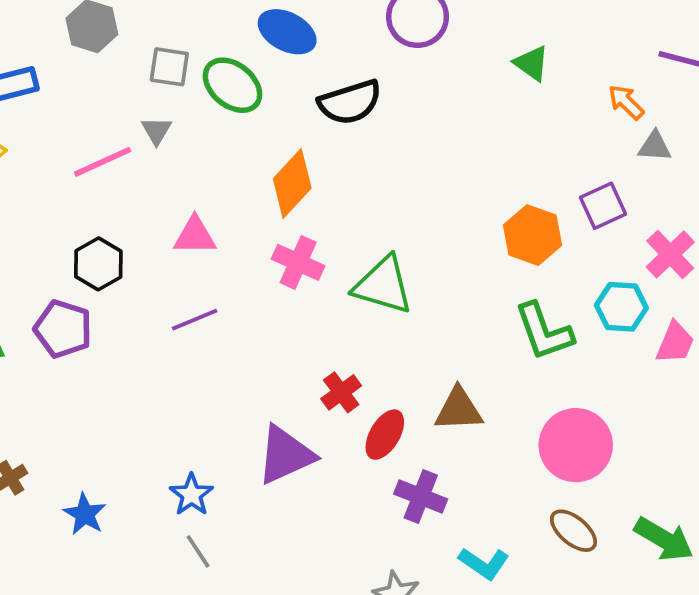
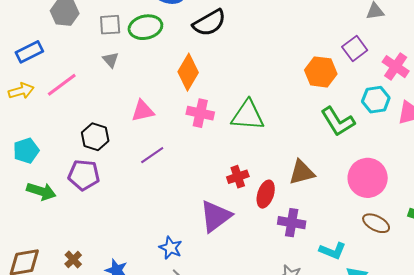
green ellipse: (233, 85) -> (145, 27), turned -40
pink line: (103, 162) -> (62, 85), moved
red cross: (341, 392) -> (238, 177), turned 30

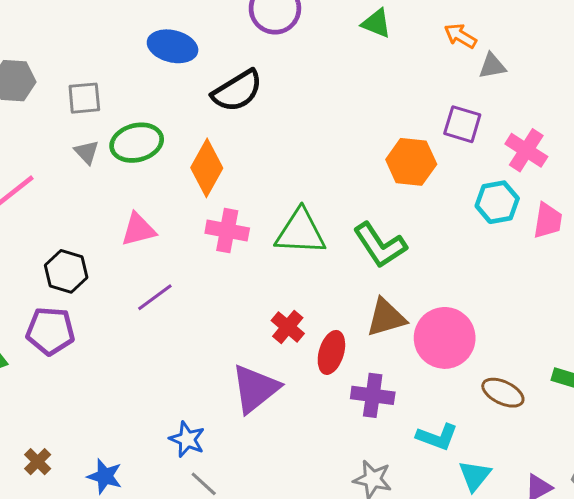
green ellipse: (145, 27) -> (137, 143), moved
purple square: (355, 48) -> (462, 124), turned -35
green L-shape: (338, 122) -> (380, 245), moved
red cross: (238, 177) -> (288, 327), turned -30
pink circle: (368, 178) -> (445, 338), moved

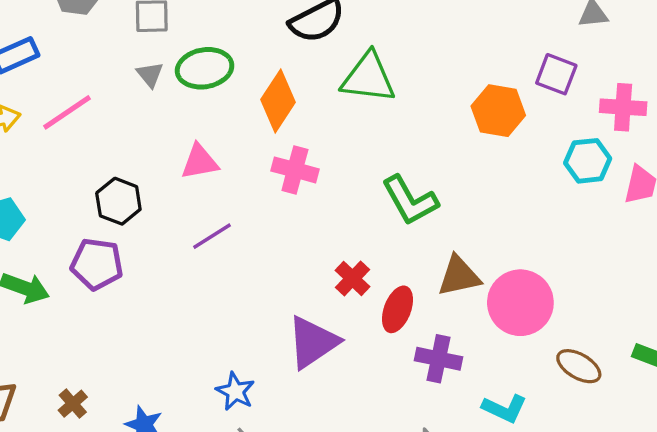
pink cross: (526, 150) -> (623, 107), turned -33
green triangle: (300, 232) -> (368, 78), moved
green L-shape: (380, 245) -> (410, 200), moved

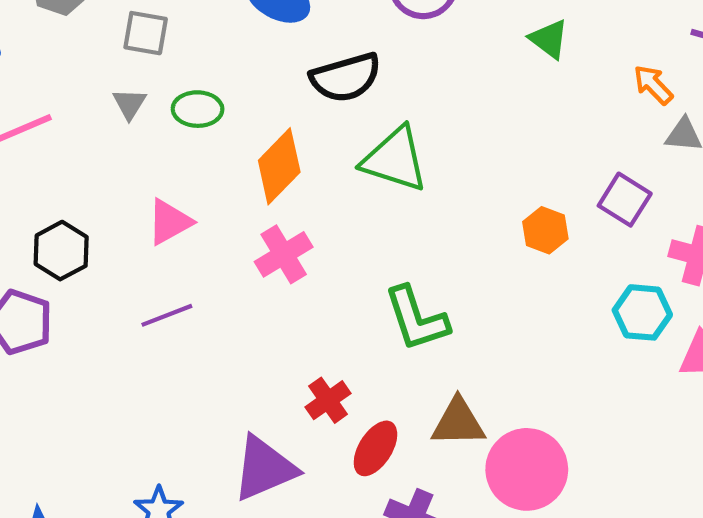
green ellipse: (205, 68) -> (198, 109), size x0.7
orange hexagon: (498, 111) -> (545, 230), size x0.7
pink triangle: (200, 162) -> (169, 222), turned -30
pink cross: (295, 170) -> (284, 254), turned 33

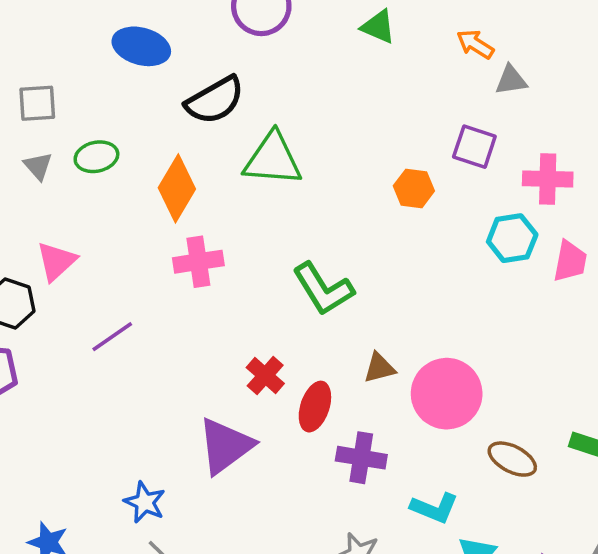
pink triangle: (169, 222) -> (56, 261), moved
pink cross: (284, 254) -> (198, 262), turned 36
brown triangle: (458, 422) -> (379, 368), size x0.7

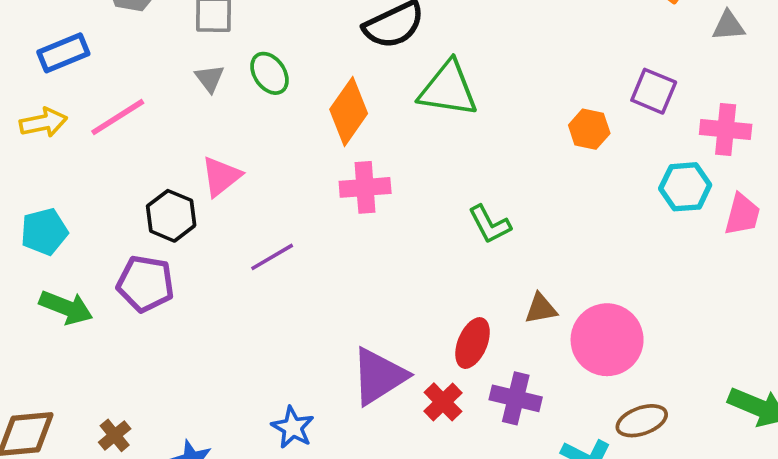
gray triangle: (511, 80) -> (728, 26), moved
green ellipse: (96, 157) -> (269, 73), turned 63
green L-shape: (323, 289) -> (490, 224), size x0.7
red cross: (265, 375) -> (443, 402), moved
brown ellipse: (512, 459) -> (642, 421), moved, turned -51

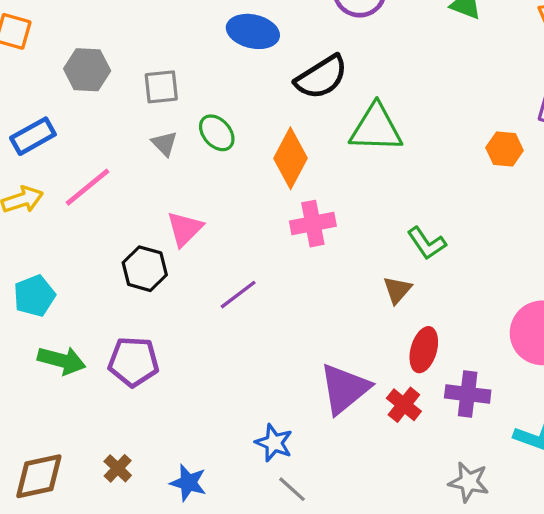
purple pentagon: (145, 284) -> (134, 362), moved
brown triangle: (541, 309) -> (397, 290), moved, turned -32

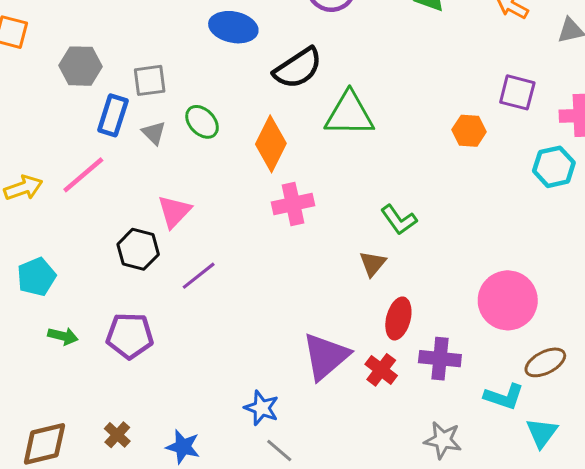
blue rectangle: (33, 136) -> (113, 115), moved, turned -42
purple line: (238, 295) -> (199, 276), moved
green arrow: (62, 360) -> (63, 336), size x0.7

